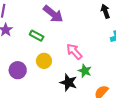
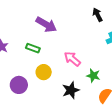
green star: (85, 71) -> (93, 76), moved
black star: (68, 82) -> (71, 90), turned -30

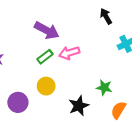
green rectangle: (33, 48) -> (45, 57), moved, turned -56
pink arrow: (72, 59) -> (69, 53), moved, turned -54

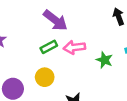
green star: (104, 88) -> (104, 60), moved

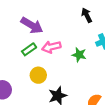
yellow circle: (45, 77) -> (38, 75), moved

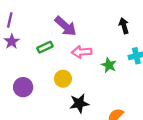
green rectangle: (29, 49) -> (45, 47), moved

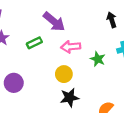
yellow circle: (63, 79) -> (64, 74), moved

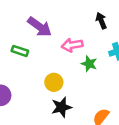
green rectangle: (34, 43) -> (20, 51), turned 48
pink arrow: (71, 47) -> (72, 45), moved

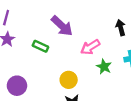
pink arrow: (72, 45) -> (90, 47), turned -30

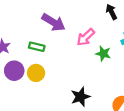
yellow circle: (69, 80) -> (36, 73), moved
purple circle: (17, 86) -> (14, 71), moved

